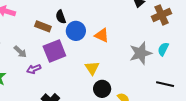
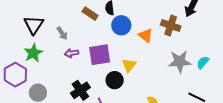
brown cross: (161, 15) -> (171, 25), moved, turned 30
purple square: (54, 51) -> (100, 55), moved
black circle: (102, 89) -> (115, 80), moved

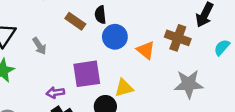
purple arrow: (72, 53) -> (55, 93), moved
cyan semicircle: (203, 62) -> (222, 47), moved
yellow triangle: (129, 65) -> (124, 88), turned 35

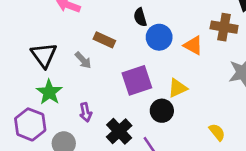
brown rectangle: (75, 21) -> (104, 40), moved
purple arrow: (55, 93) -> (86, 112), moved, turned -84

